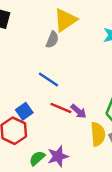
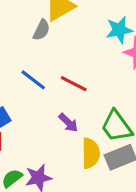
red line: (61, 108) -> (74, 84), moved

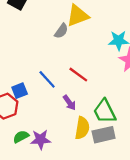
blue line: (33, 80) -> (47, 79), moved

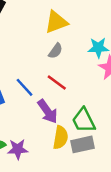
gray semicircle: (61, 31) -> (56, 51), moved
purple arrow: (69, 103) -> (48, 111), size x1.5

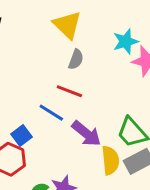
yellow triangle: (56, 22) -> (67, 25), turned -40
red line: (57, 83) -> (69, 91), moved

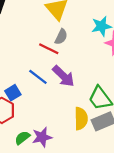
red line: (69, 91) -> (49, 49), moved
purple arrow: (86, 134) -> (63, 76), moved

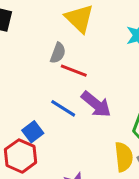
gray semicircle: (61, 37) -> (58, 53), moved

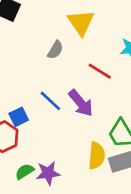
red line: (74, 71) -> (100, 71), moved

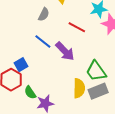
blue line: (50, 101) -> (43, 41), moved
green semicircle: (25, 171) -> (30, 92), moved, turned -88

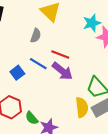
red line: (77, 27) -> (60, 54), moved
blue square: (21, 65) -> (17, 73), moved

